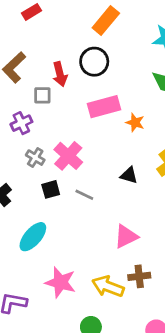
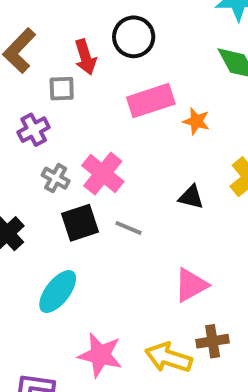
black square: (51, 189) -> (80, 223), size x1.4

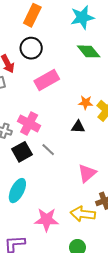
orange star: (196, 121) -> (86, 103), moved
gray line: (128, 228) -> (48, 150), turned 32

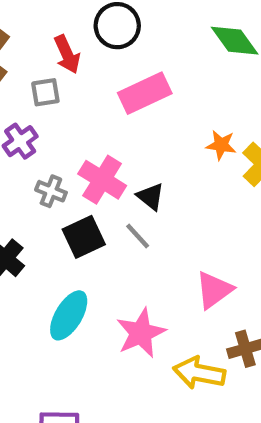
black triangle: (78, 127) -> (151, 196), moved, turned 32
pink star: (46, 220) -> (141, 333), moved, turned -30

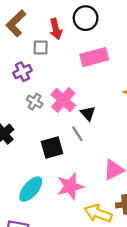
black square: (84, 237) -> (52, 147), moved
cyan ellipse: (69, 315) -> (31, 189), moved

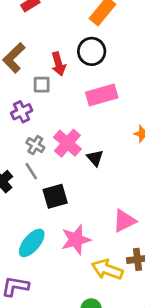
gray line: (77, 134) -> (31, 171), moved

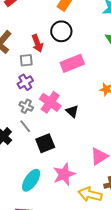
purple cross: (22, 112) -> (25, 82), moved

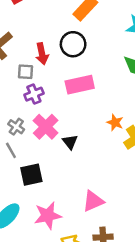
purple cross: (25, 82) -> (34, 94), moved

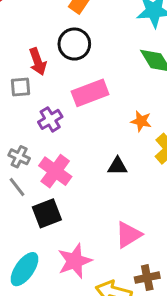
purple cross: (34, 94) -> (50, 119), moved
orange star: (115, 123) -> (141, 121), moved
pink cross: (46, 127) -> (55, 171), moved
black triangle: (70, 142) -> (118, 166), moved, turned -42

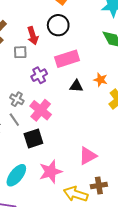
black triangle: (118, 166) -> (76, 86), moved

